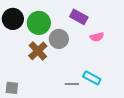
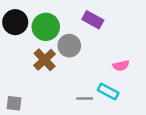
pink semicircle: (97, 37) -> (121, 66), moved

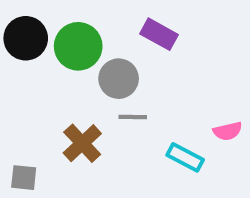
brown cross: (45, 60) -> (82, 143), moved
pink semicircle: (121, 66) -> (228, 131), moved
gray line: (85, 99) -> (133, 117), moved

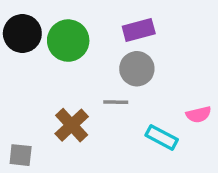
purple rectangle: (159, 34) -> (139, 30), turned -44
gray circle: (119, 79) -> (137, 69), moved

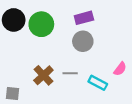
gray line: (116, 102) -> (70, 73), moved
pink semicircle: (199, 115) -> (120, 69), turned -40

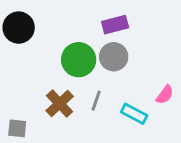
green circle: (41, 24) -> (79, 60), moved
gray line: (70, 73) -> (96, 101), turned -72

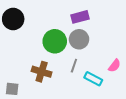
gray line: (96, 101) -> (74, 66), moved
brown cross: (60, 104) -> (42, 72), turned -30

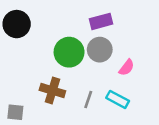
gray line: (74, 66) -> (88, 99), moved
pink semicircle: (115, 66) -> (127, 67), moved

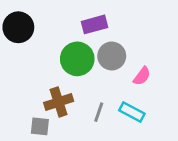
purple rectangle: (101, 21) -> (94, 24), moved
brown cross: (52, 91) -> (59, 102), turned -35
gray square: (15, 112) -> (40, 126), moved

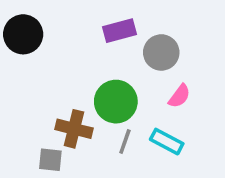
gray circle: (112, 56) -> (161, 52), moved
green circle: (77, 59) -> (116, 102), moved
brown cross: (59, 102) -> (74, 129), turned 32

